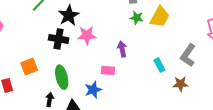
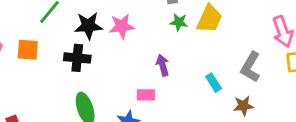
black star: (69, 15) -> (88, 26), turned 30
pink star: (87, 35) -> (122, 26), moved
orange square: (29, 67) -> (28, 50), moved, turned 30

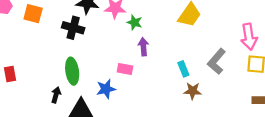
green star: (179, 22) -> (135, 22), moved
brown star: (243, 106) -> (193, 91), moved

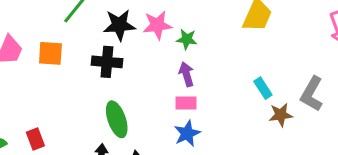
purple arrow: (143, 47) -> (186, 74), moved
gray L-shape: (217, 61) -> (312, 94), moved
blue star: (106, 89) -> (187, 133), moved

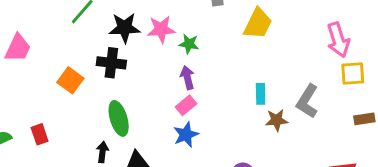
orange square: (50, 53) -> (70, 80), moved, turned 30
cyan rectangle: (263, 88) -> (261, 94), turned 30
pink rectangle: (186, 103) -> (186, 105), turned -42

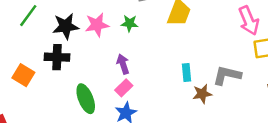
green star: (189, 44) -> (130, 23), moved
gray L-shape: (307, 101) -> (227, 75), turned 76
green ellipse: (119, 118) -> (86, 99), moved

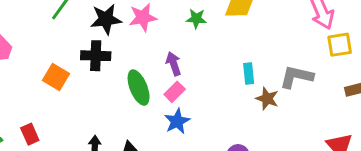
green star: (130, 23) -> (196, 19), moved
brown star: (202, 94) -> (267, 99), turned 30
green ellipse: (86, 99) -> (139, 88), moved

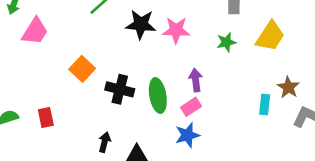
green star: (196, 19) -> (226, 42), turned -30
black cross: (96, 56) -> (120, 89), moved
brown star: (267, 99) -> (288, 87), moved

